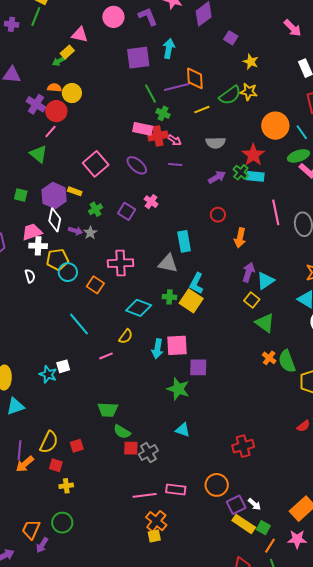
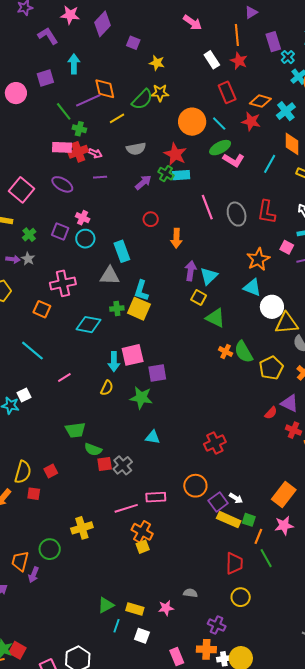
pink circle: (113, 17) -> (16, 93), moved
purple square: (138, 58) -> (45, 78), size x0.7
cyan circle: (68, 272) -> (85, 239), moved
yellow semicircle: (126, 336) -> (107, 388), moved
yellow cross: (66, 486) -> (82, 528), moved, size x1.5

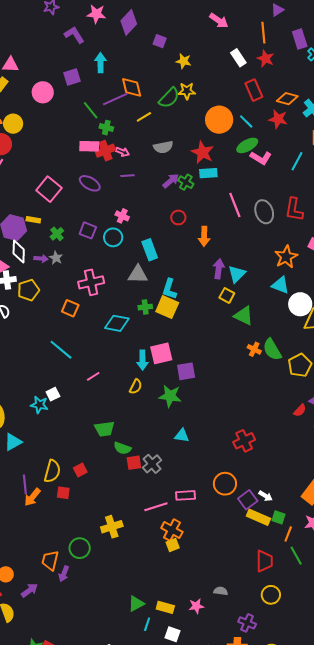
green cross: (166, 174) -> (186, 182), moved
pink cross: (83, 218) -> (122, 216), moved

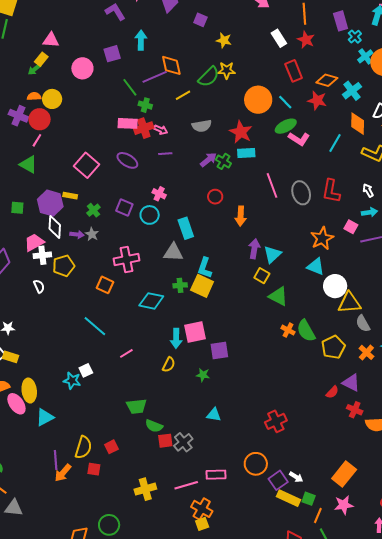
green star: (170, 396) -> (203, 375), size x0.6
yellow cross: (112, 527) -> (145, 489), moved

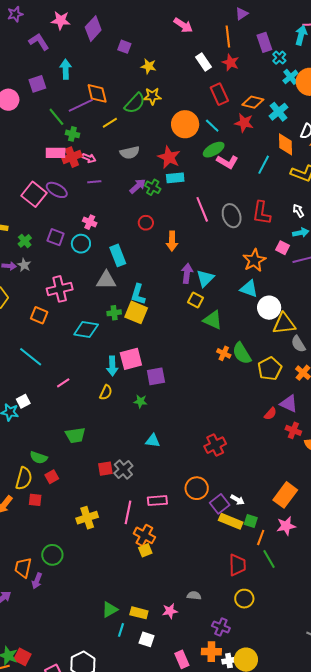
pink square: (86, 165) -> (34, 194), moved
green semicircle: (154, 426) -> (39, 458), moved
pink line: (186, 485) -> (128, 512), turned -60

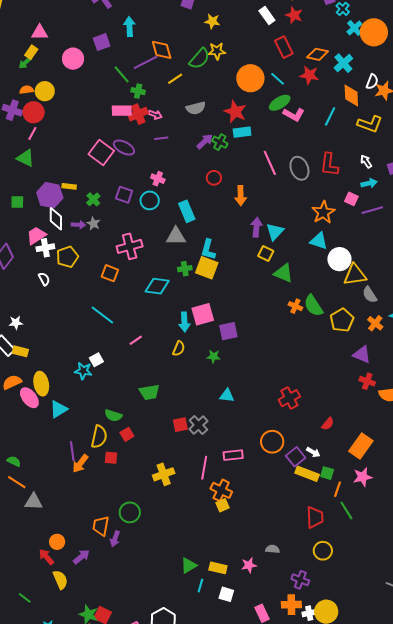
red semicircle: (270, 414) -> (328, 424), moved

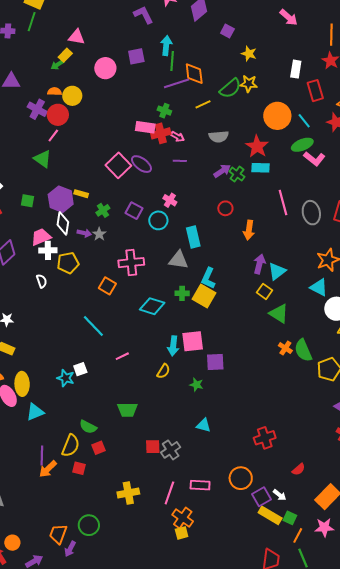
white rectangle: (267, 16) -> (296, 69), moved, turned 36
green line: (122, 74) -> (172, 61), moved, turned 36

